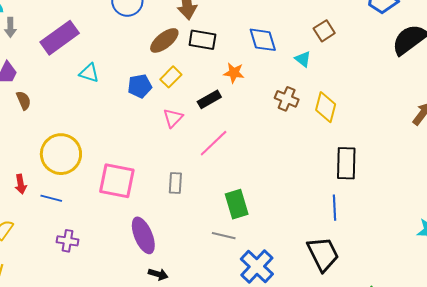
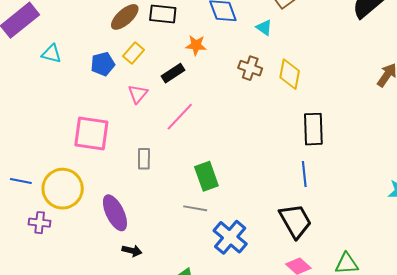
yellow circle: (61, 154) -> (63, 189), moved
pink square: (117, 181) -> (91, 134), moved

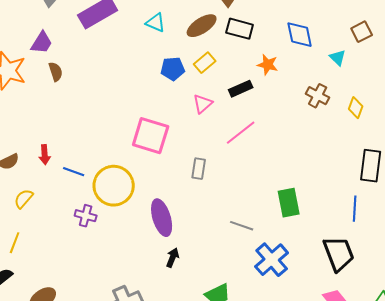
cyan triangle: (52, 54) -> (156, 23), moved
yellow diamond: (290, 74) -> (356, 108), size x0.7
green rectangle: (206, 176) -> (289, 203), moved
black arrow: (132, 251) -> (173, 258), turned -90

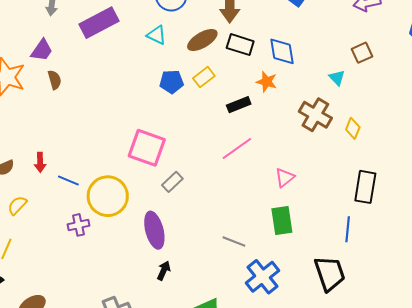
blue diamond: (300, 35) -> (282, 51), moved
brown cross: (318, 96) -> (315, 115), size x1.4
pink triangle: (203, 104) -> (285, 178), moved
gray rectangle: (199, 169) -> (172, 182), moved, turned 35
purple cross: (86, 216) -> (79, 225), turned -30

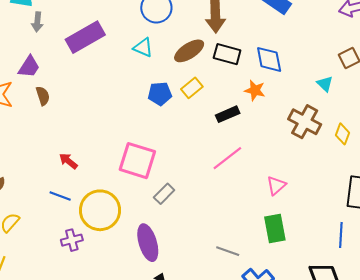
red arrow: (40, 162) -> (68, 161), moved, turned 132

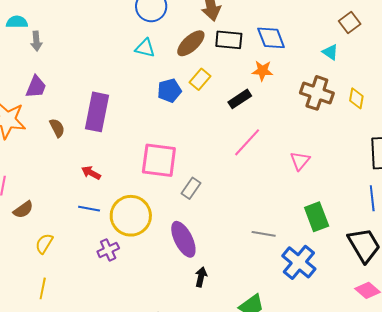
purple rectangle: (85, 37) -> (97, 112), moved, turned -39
brown semicircle: (43, 96) -> (57, 128), moved
green rectangle: (275, 228) -> (317, 217), moved

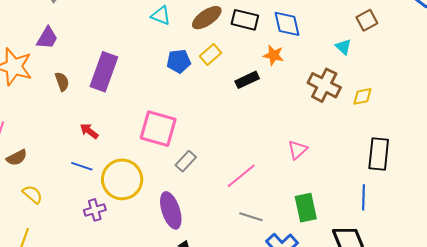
yellow diamond: (356, 98) -> (362, 96), turned 60
pink line: (247, 142) -> (241, 176), moved
yellow semicircle: (44, 244) -> (32, 194), turned 90

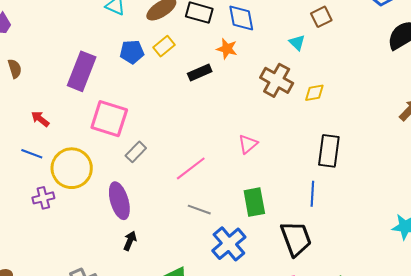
purple rectangle: (104, 72) -> (82, 71), moved

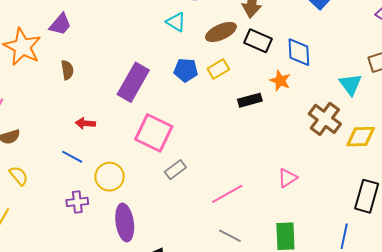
cyan triangle: (297, 43) -> (350, 84), size x1.4
yellow diamond: (314, 93) -> (361, 137), size x1.4
red arrow: (40, 119) -> (85, 123), turned -42
yellow circle: (72, 168) -> (110, 177), size x0.7
purple ellipse: (119, 201) -> (125, 222), moved

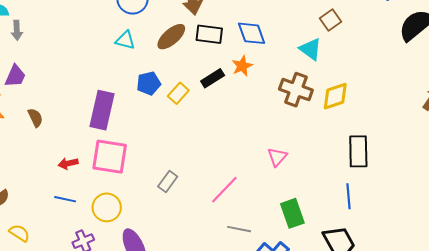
yellow rectangle: (218, 69) -> (178, 93), moved
orange star: (280, 81) -> (242, 66), turned -30
black rectangle: (250, 100) -> (213, 78), moved
pink square: (154, 133) -> (110, 157), moved

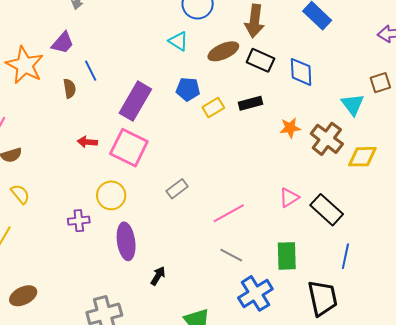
orange star: (242, 66) -> (290, 128), moved
black rectangle: (358, 151) -> (327, 210), moved, turned -64
blue line: (65, 199) -> (91, 71), moved, turned 35

